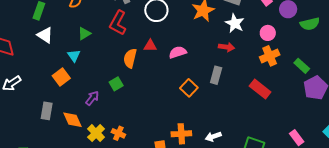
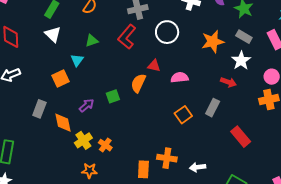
orange semicircle: (130, 58) -> (138, 83), moved
red rectangle: (260, 89) -> (241, 137), moved

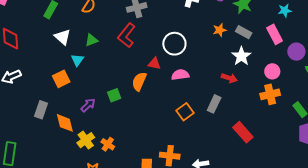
white circle: (167, 32) -> (174, 44), moved
white triangle: (53, 34) -> (63, 37), moved
orange star: (213, 42) -> (220, 30), moved, size x0.6

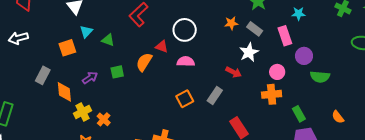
green triangle: (91, 40) -> (108, 40), moved, turned 32

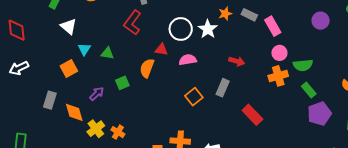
pink rectangle: (285, 36) -> (273, 26), moved
white star: (249, 52) -> (208, 29), moved
purple circle: (304, 56) -> (321, 21), moved
green semicircle: (320, 77) -> (303, 65), moved

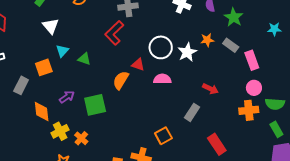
green square: (122, 83) -> (95, 105), moved, size x1.6
orange square: (194, 97) -> (163, 136), moved
gray rectangle: (50, 100) -> (21, 85), moved

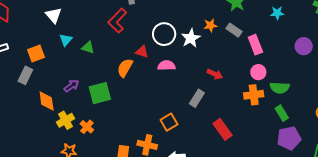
orange square: (44, 67) -> (36, 53), moved

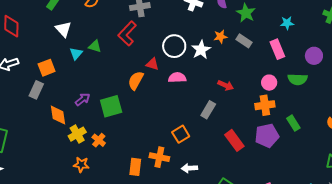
pink rectangle: (255, 45) -> (277, 49), moved
green triangle: (88, 47) -> (95, 46), moved
green semicircle: (280, 88) -> (298, 79), moved
purple pentagon: (289, 138) -> (267, 136), moved

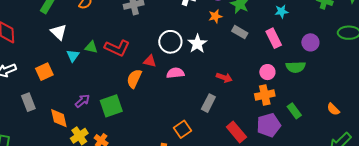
red L-shape: (127, 33) -> (117, 48), moved, turned -105
orange star: (220, 37) -> (215, 16), moved
gray rectangle: (36, 90) -> (28, 102), moved, turned -42

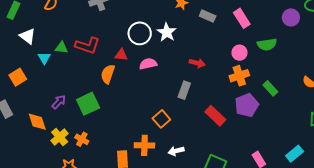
purple circle: (310, 42) -> (291, 17), moved

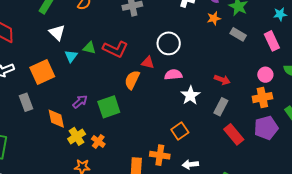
white star: (167, 32) -> (190, 95), moved
orange square: (18, 77) -> (42, 72), size x1.4
gray rectangle: (184, 90) -> (221, 107), moved

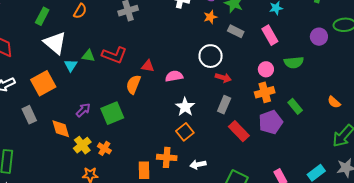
white triangle: (57, 33) -> (55, 43), size x1.4
white circle: (169, 43) -> (211, 56), moved
white star: (190, 95) -> (185, 107), moved

